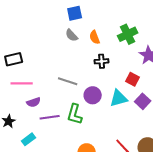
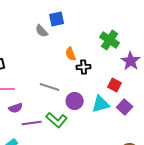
green cross: (128, 34) -> (110, 40), turned -30
gray semicircle: (72, 35) -> (42, 31), moved
orange semicircle: (95, 37) -> (71, 54), moved
green L-shape: (75, 114) -> (57, 120), turned -65

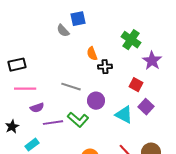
cyan triangle: (101, 104) -> (124, 115), moved, turned 42

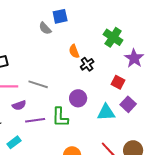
black cross: (105, 67) -> (87, 64), turned -32
gray line: (71, 87) -> (38, 84), moved
cyan triangle: (124, 115) -> (106, 112), turned -30
green L-shape: (78, 120) -> (60, 117), turned 50

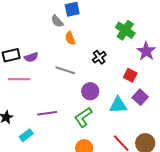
orange semicircle: (74, 51) -> (70, 38), moved
gray line: (38, 84) -> (65, 70), moved
purple semicircle: (19, 105) -> (31, 57), moved
green L-shape: (60, 117) -> (83, 117), moved, turned 55

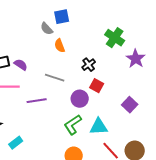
purple semicircle: (31, 57) -> (21, 65), turned -128
red square: (130, 75) -> (97, 86), moved
cyan triangle: (118, 105) -> (99, 127), moved
purple line: (47, 113) -> (37, 101), moved

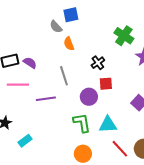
gray line: (55, 78) -> (64, 76), turned 54
red square: (97, 86) -> (106, 84), turned -32
green L-shape: (73, 125) -> (82, 123), turned 115

